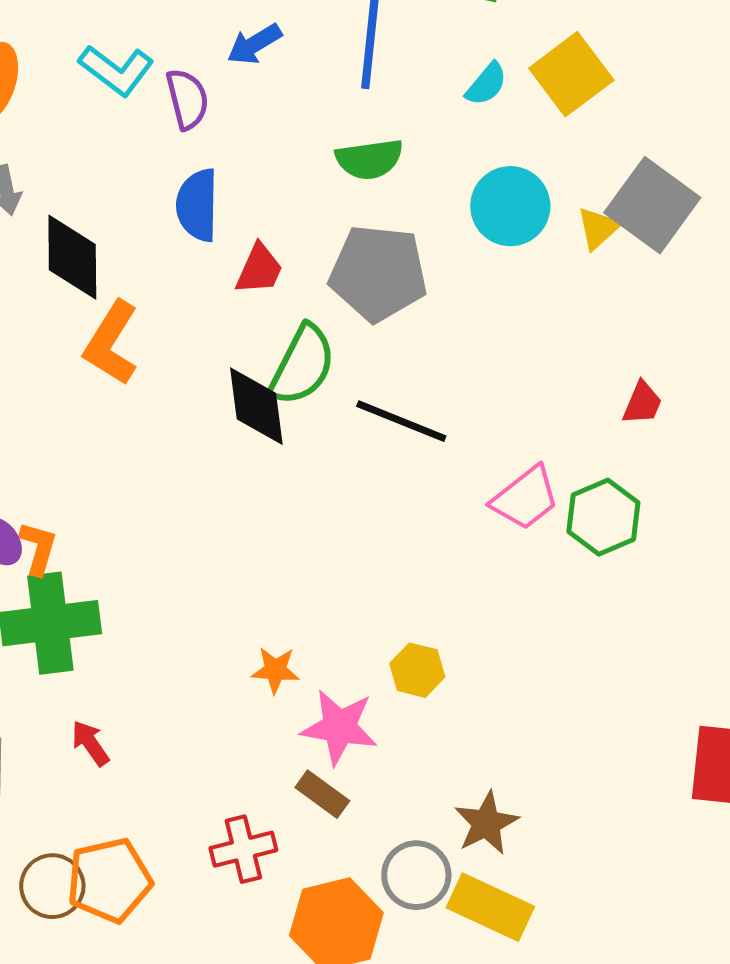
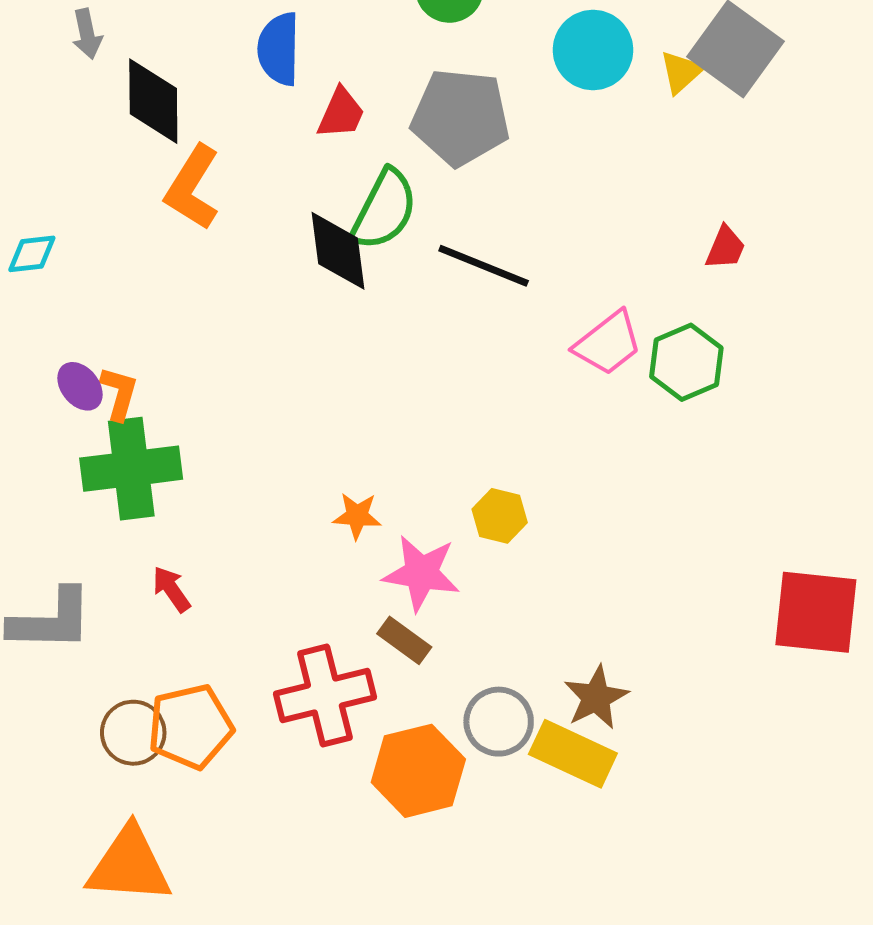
brown star: (486, 823) -> (596, 698), moved
red cross: (243, 849) -> (325, 696), size x1.5

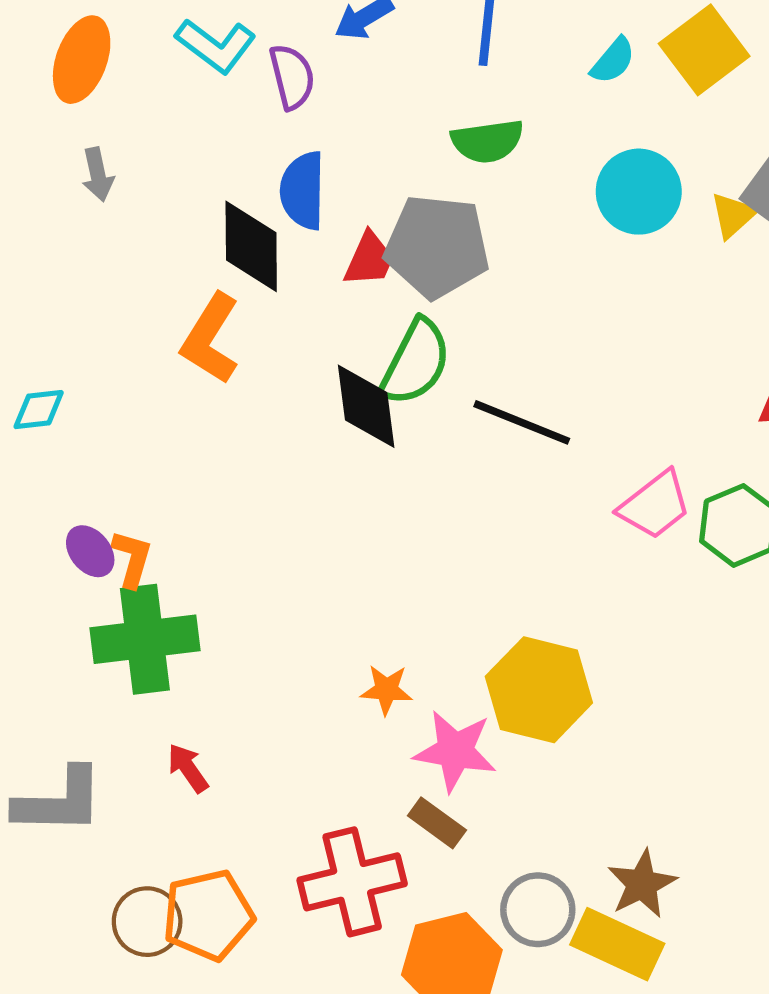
black diamond: (153, 101) -> (251, 246), moved
gray pentagon: (460, 117) -> (437, 246), moved
yellow hexagon: (500, 516) -> (539, 690), size x1.8

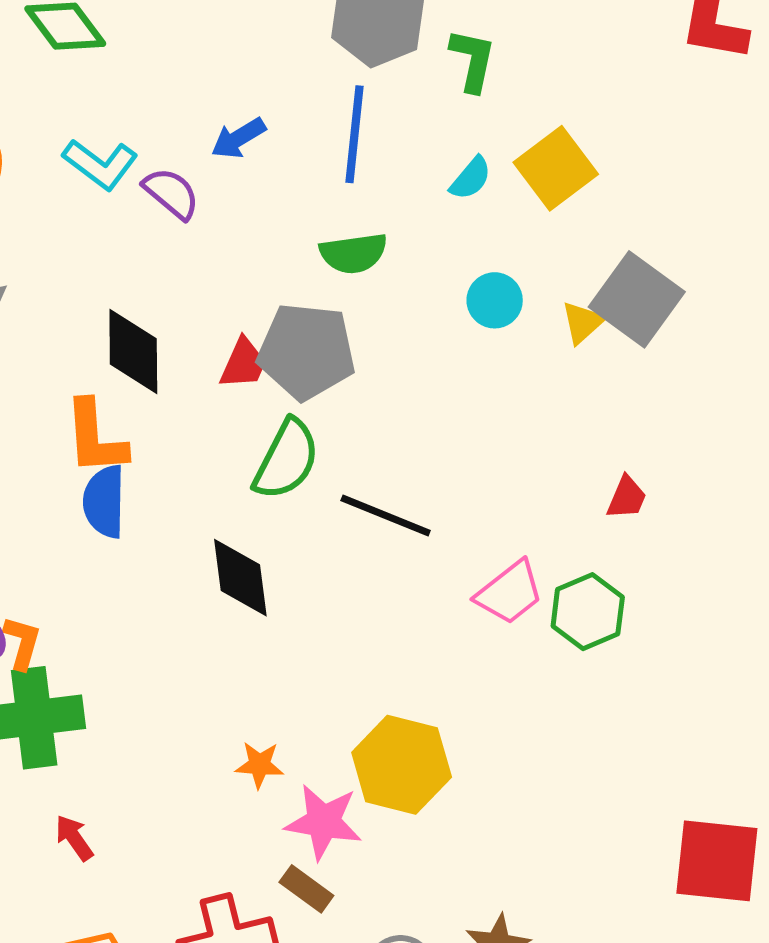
purple semicircle: (292, 77) -> (171, 193), turned -36
blue semicircle: (303, 191) -> (104, 502), moved
cyan circle: (639, 192) -> (495, 300), size x0.7
orange L-shape: (210, 339) -> (95, 437), turned -36
black diamond: (366, 406) -> (240, 578), moved

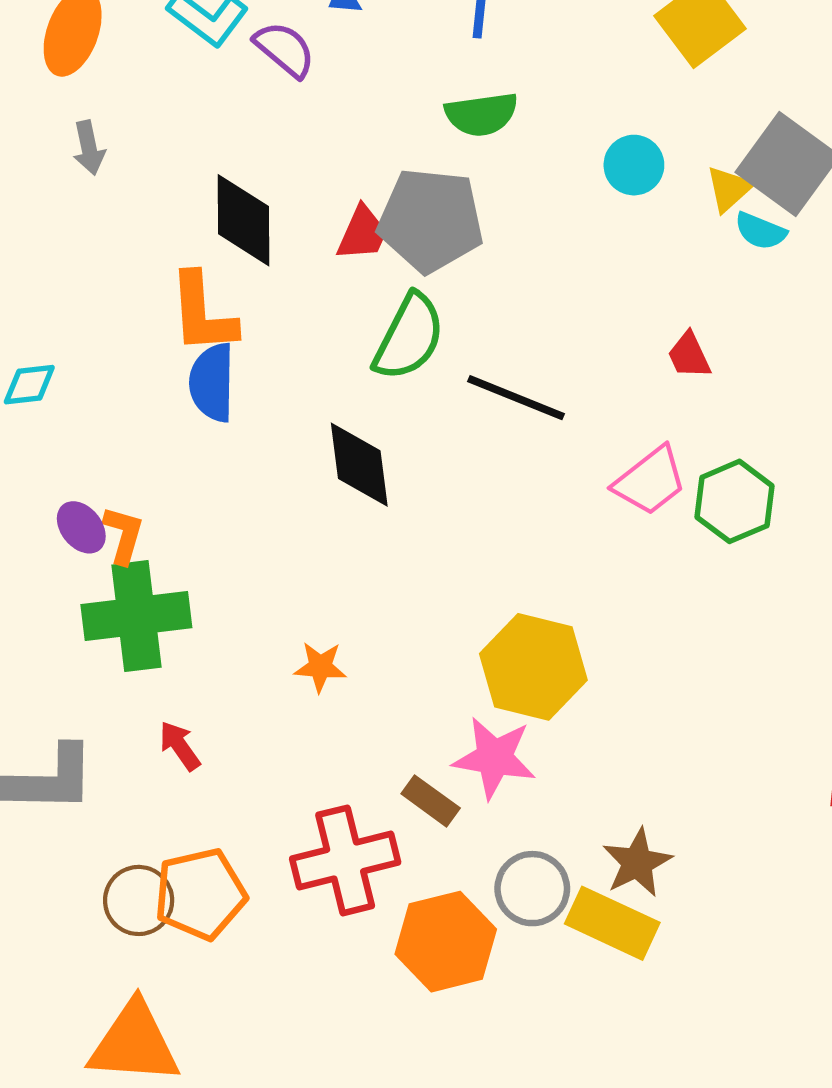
cyan semicircle: (471, 178) -> (760, 231), moved, turned 72
red trapezoid: (627, 498) -> (689, 355), moved, turned 132
orange star: (259, 765) -> (320, 667), moved
pink star: (323, 822) -> (494, 758), moved

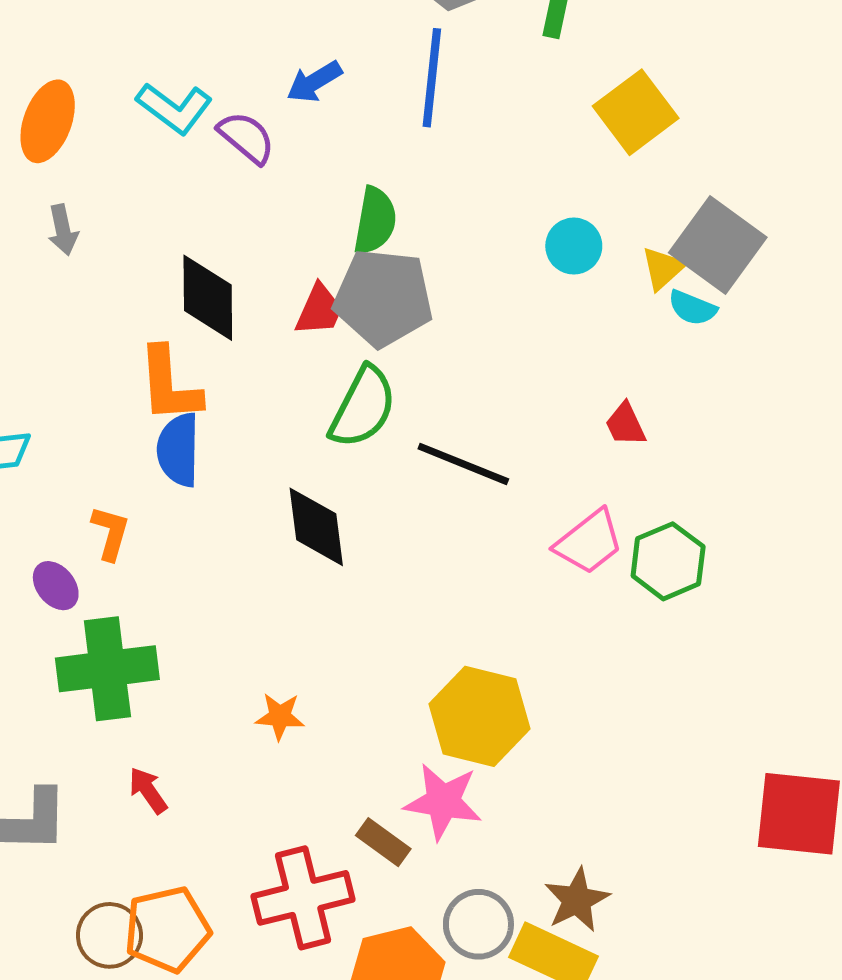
green semicircle: (481, 114) -> (375, 221), moved, turned -72
orange L-shape: (123, 535) -> (110, 533), moved

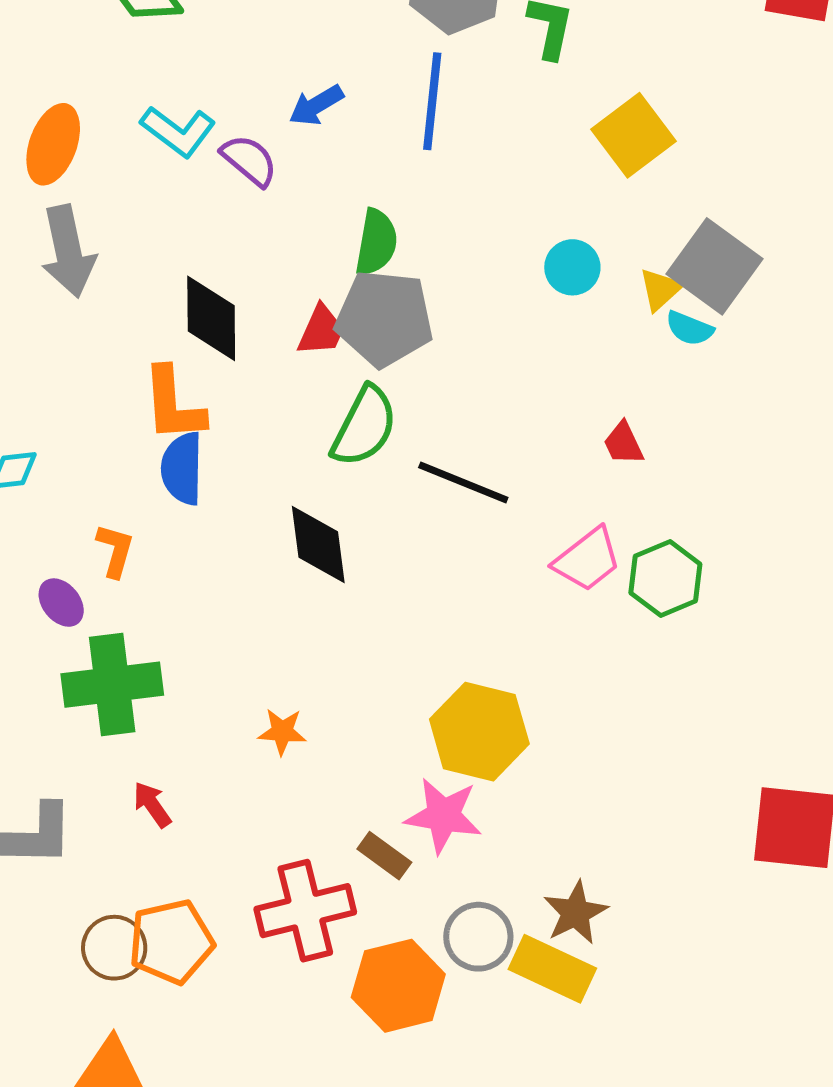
gray arrow: (63, 230) -> (68, 251), size x1.8

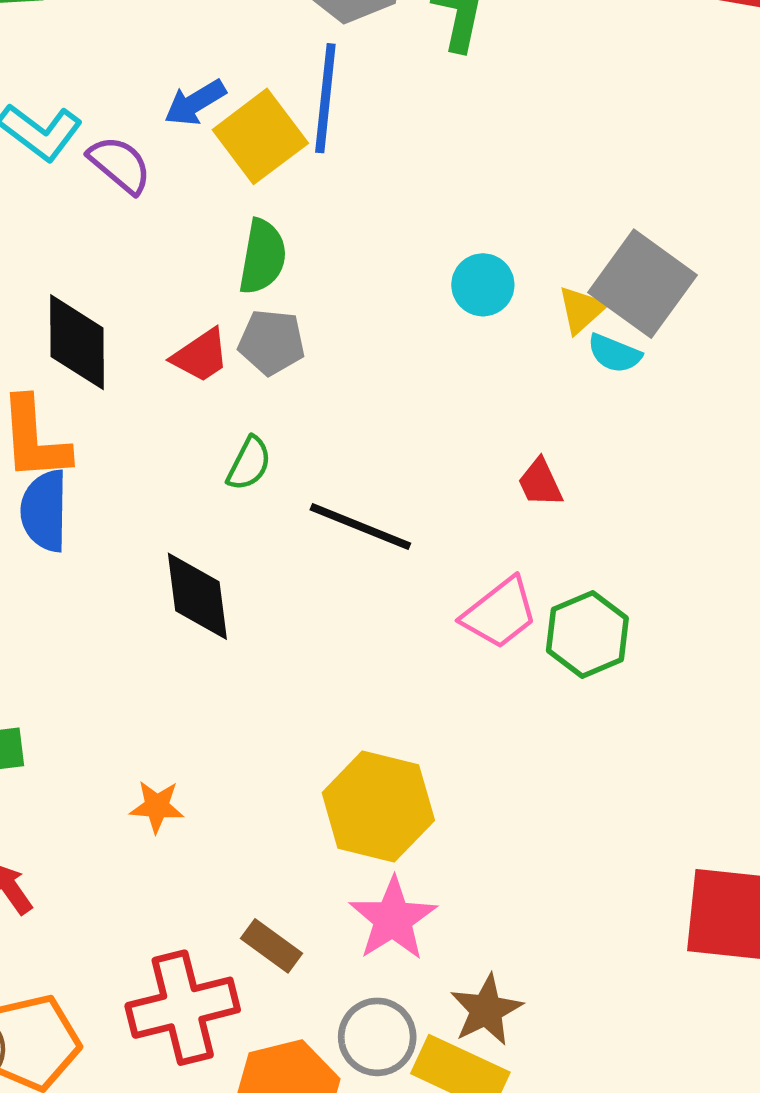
yellow square: (633, 135) -> (260, 136), moved
gray pentagon: (384, 318) -> (272, 342), size x0.6
red trapezoid: (321, 330) -> (201, 356), turned 32
green semicircle: (364, 426) -> (249, 464), size x0.6
pink star: (443, 816) -> (393, 919), moved, turned 30

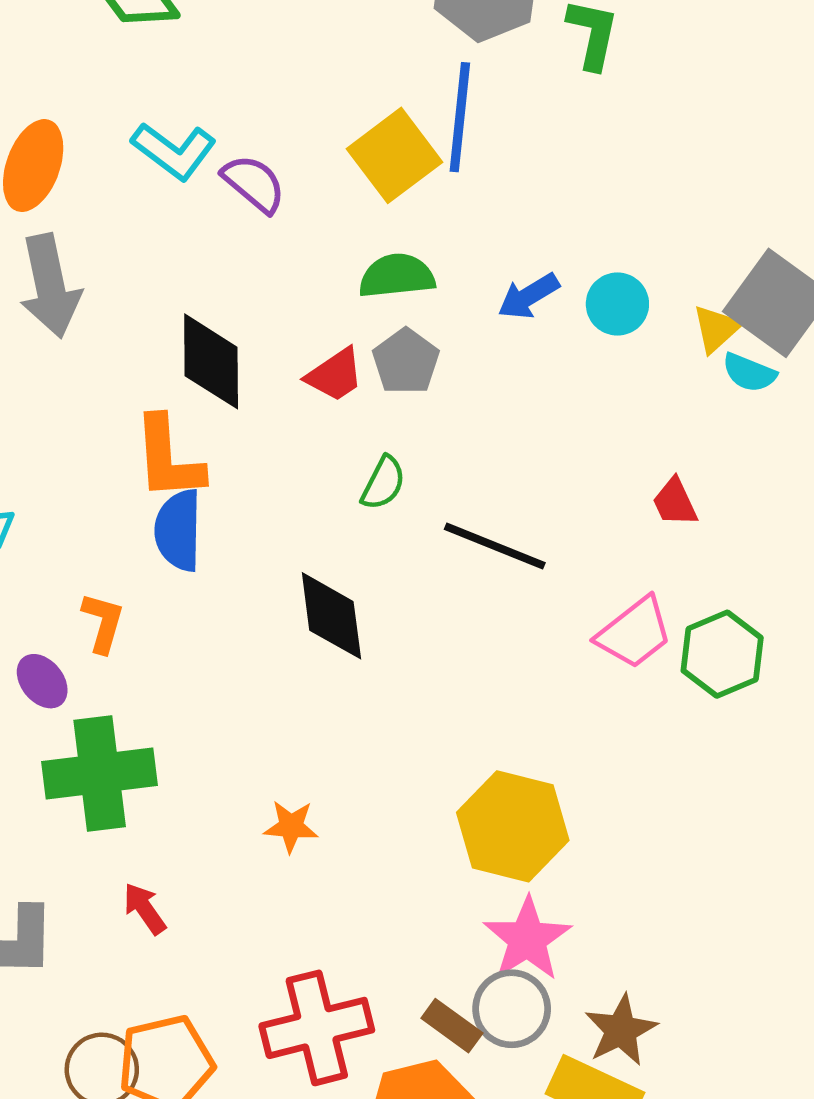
blue arrow: (195, 103) -> (528, 296), moved
green semicircle: (263, 257) -> (397, 276), turned -106
gray pentagon: (272, 342) -> (406, 361), turned 30
brown rectangle: (272, 946) -> (452, 1026), moved
gray circle: (377, 1037) -> (512, 1009), moved

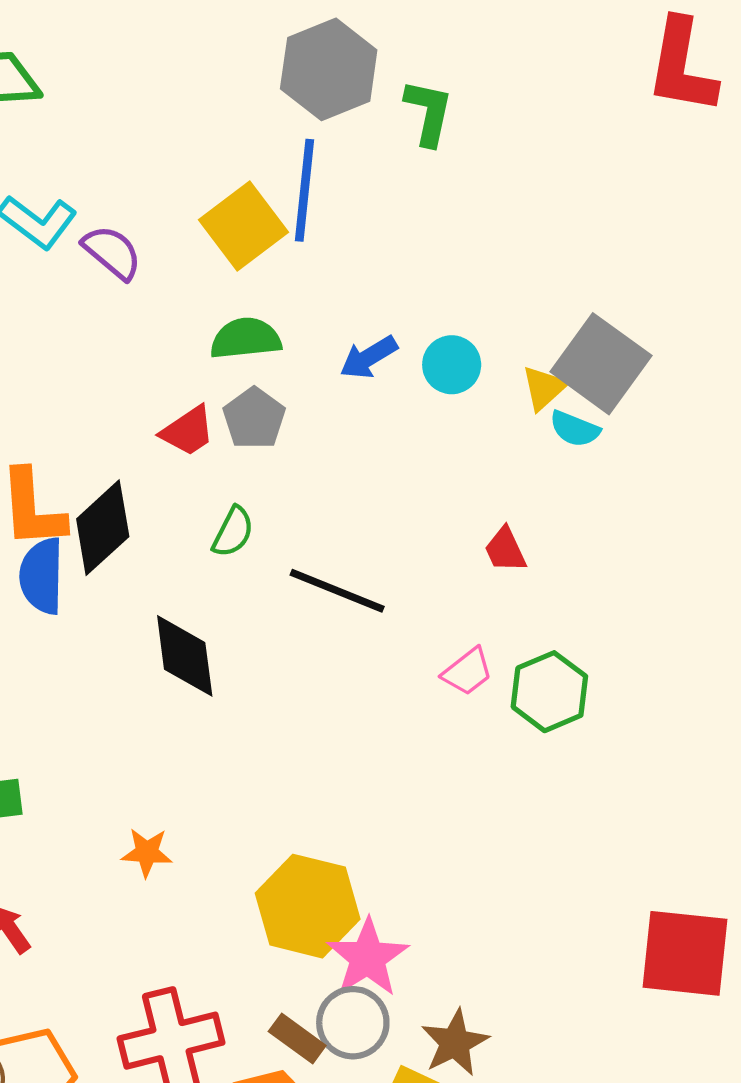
black diamond: (211, 361) -> (103, 528), moved, turned 48
pink trapezoid: (634, 633) -> (467, 672), size x0.7
yellow hexagon: (513, 826) -> (308, 906), moved

